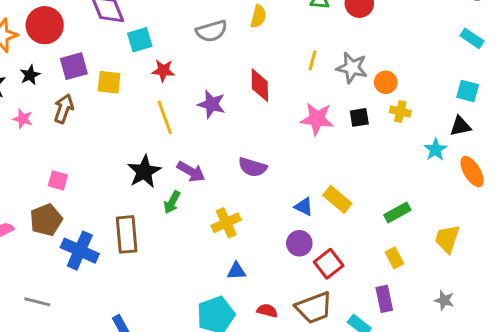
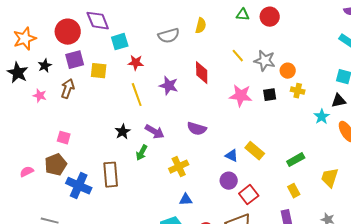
red circle: (45, 25) -> (68, 32), moved
yellow line: (312, 60) -> (238, 56), turned -56
black star: (144, 172) -> (123, 132), size x0.7

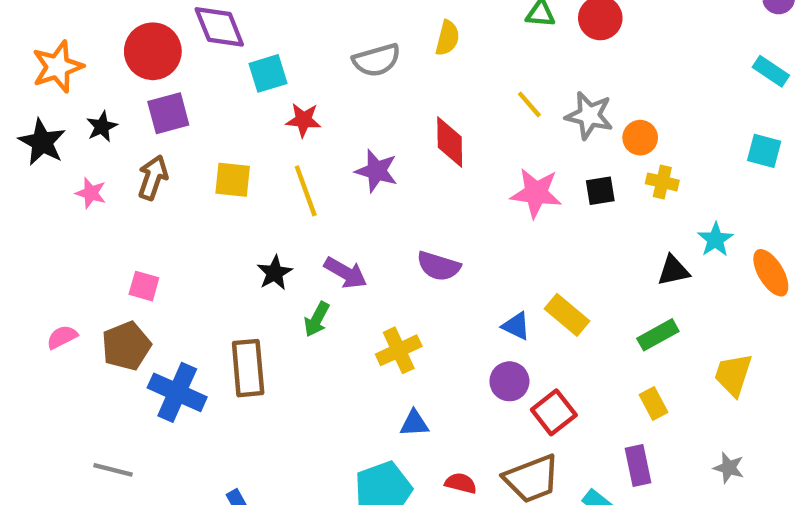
yellow square: (99, 71) -> (233, 180), moved
black triangle: (339, 101) -> (673, 271), moved
pink semicircle: (27, 172) -> (62, 337), moved

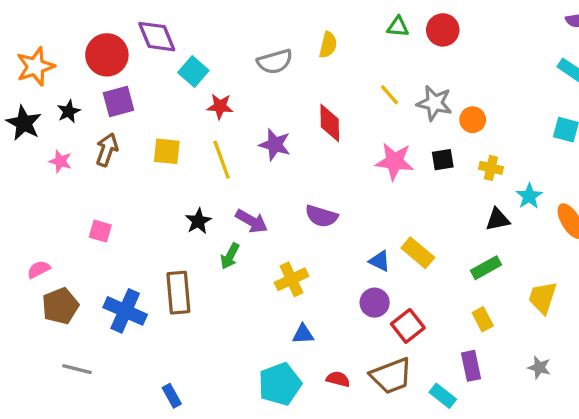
cyan square: (268, 73) -> (193, 71), turned -32
yellow cross: (662, 182) -> (491, 168), moved
brown pentagon: (126, 346) -> (60, 306), moved

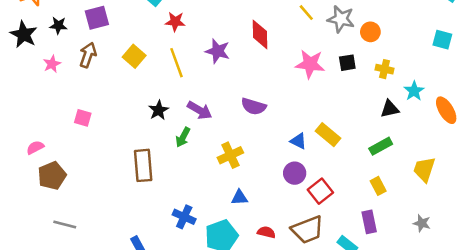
black star: (69, 111) -> (58, 25), turned 30
yellow square: (167, 151) -> (134, 56), turned 35
pink star: (60, 161) -> (52, 64), turned 30
blue cross: (125, 311) -> (184, 217), moved, size x0.7

